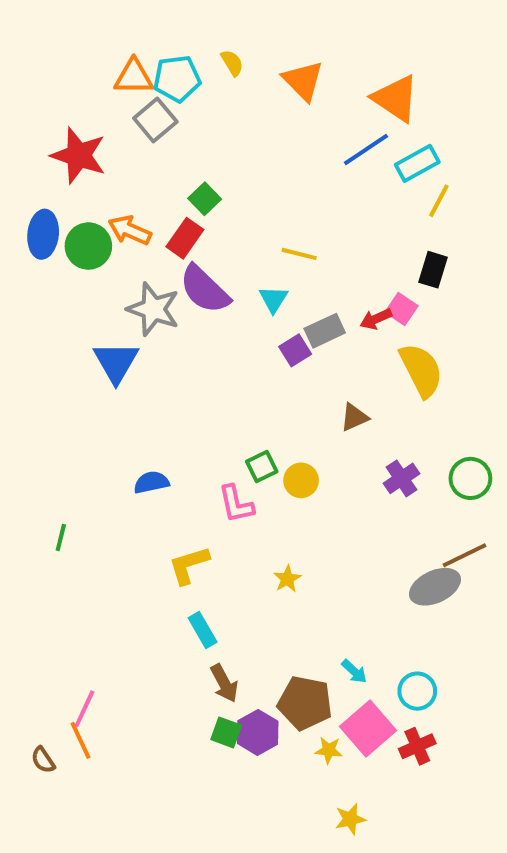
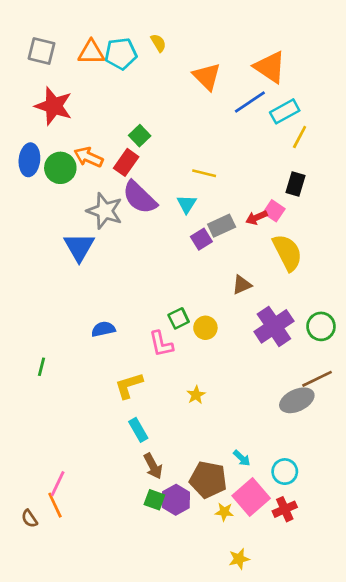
orange triangle: (303, 81) -> (207, 76), moved
gray square: (155, 120) -> (42, 51), moved, turned -36
purple cross: (401, 478) -> (274, 326), size x1.6

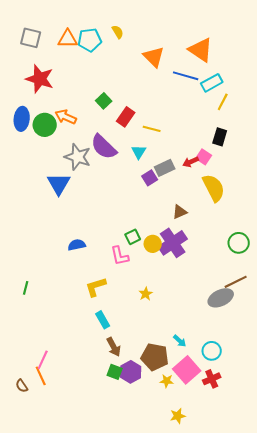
blue line: (250, 102) -> (186, 76), turned 50
red rectangle: (126, 162) -> (126, 117), moved
purple cross: (274, 326) -> (173, 243), moved
green line: (42, 367) -> (26, 288), moved

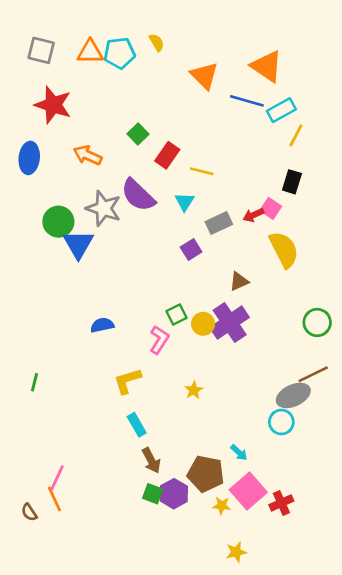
green circle: (45, 125) -> (58, 222), moved
purple square: (150, 178) -> (191, 249), moved
pink L-shape: (120, 256) -> (159, 340), turned -135
cyan circle: (212, 351) -> (281, 422), moved

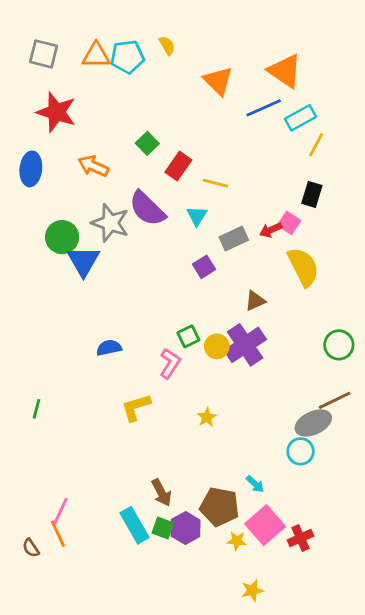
blue line: (247, 101) -> (264, 108), turned -40
cyan rectangle: (137, 425) -> (134, 525), moved, size x1.4

